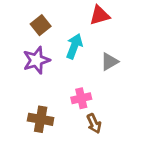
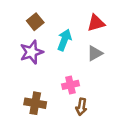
red triangle: (100, 15) -> (96, 23), moved
brown arrow: (94, 123) -> (81, 107), turned 35

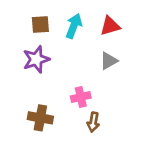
brown square: (35, 22) -> (40, 25), turned 35
cyan arrow: (64, 40) -> (74, 26), moved

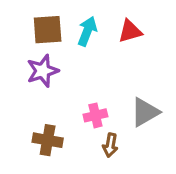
brown square: (40, 25) -> (48, 30), size x1.4
gray triangle: (109, 61) -> (145, 112), moved, size x1.4

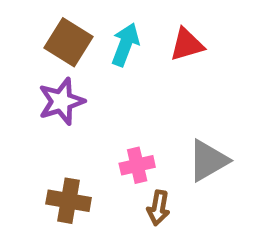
brown square: (48, 30) -> (69, 42), turned 36

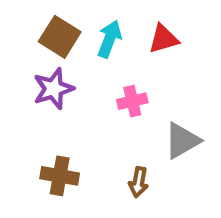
pink cross: (137, 165) -> (132, 101), moved

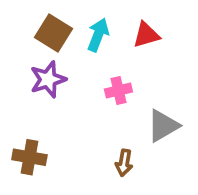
brown cross: (60, 176) -> (29, 157), moved

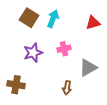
red triangle: (146, 35) -> (93, 23), moved
purple star: (48, 79) -> (33, 53), moved

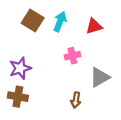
red triangle: (93, 23) -> (94, 26), moved
purple star: (33, 53) -> (20, 68), moved

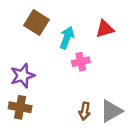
cyan arrow: (60, 22) -> (67, 38), moved
gray triangle: (100, 77) -> (111, 111), moved

